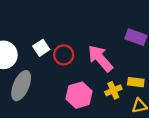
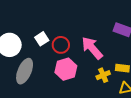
pink hexagon: (79, 95) -> (66, 69), moved

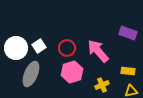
white square: (42, 39) -> (39, 46), moved
yellow cross: (103, 75) -> (102, 85), moved

